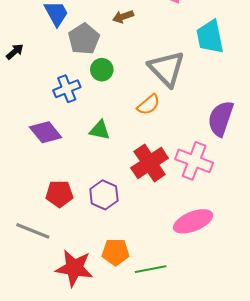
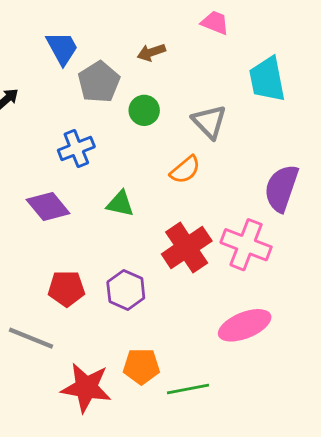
gray triangle: (167, 69) -> (209, 122), size x0.7
green circle: (102, 70) -> (144, 110), moved

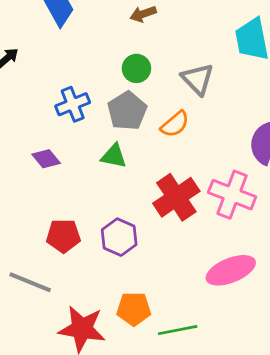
gray pentagon: (99, 82) -> (127, 111), moved
purple diamond: (48, 207) -> (46, 159), size x0.7

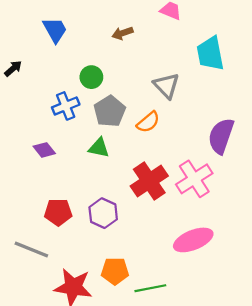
green circle: (136, 68) -> (91, 77), moved
pink cross: (232, 195) -> (194, 179), turned 36

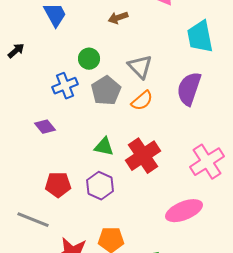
gray triangle: (166, 86) -> (140, 67), moved
purple semicircle: (221, 136) -> (189, 89), moved
green triangle: (99, 148) -> (104, 147), moved
pink cross: (194, 179) -> (207, 162), moved

